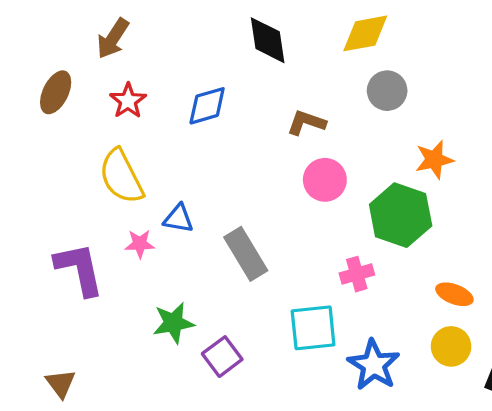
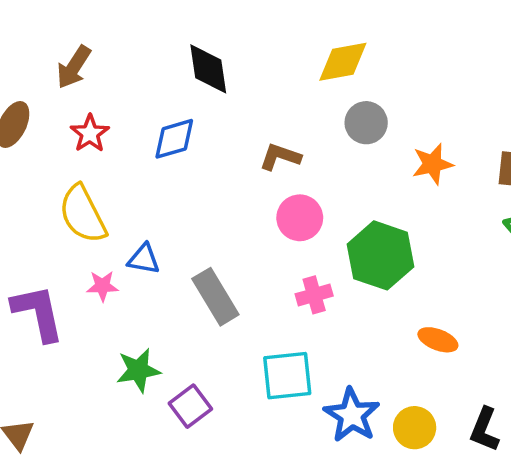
black diamond: (268, 40) -> (208, 69), moved
orange star: (434, 160) -> (433, 164), moved
pink cross: (357, 274) -> (314, 295), moved
yellow circle: (451, 346) -> (415, 428), moved

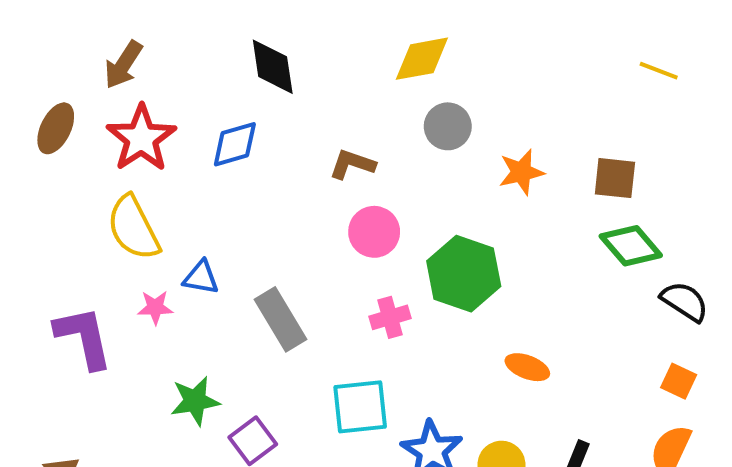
red star: (90, 133) -> (141, 138), size x1.6

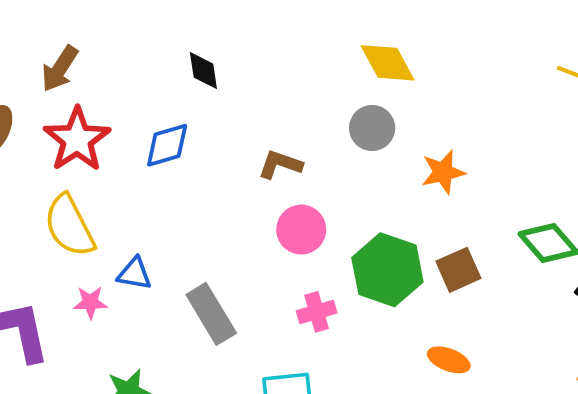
yellow diamond: (422, 59) -> (387, 63), moved, turned 72
black diamond: (273, 67) -> (203, 71), size x0.7
brown square: (615, 178) -> (458, 270), moved, turned -30

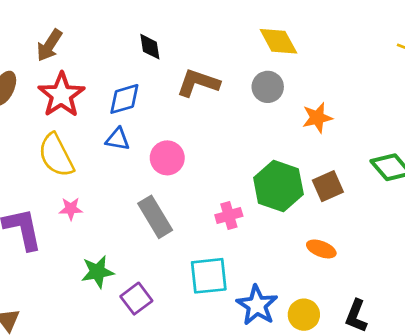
brown L-shape: (280, 164) -> (198, 83), moved, size x1.4
pink circle: (301, 230) -> (167, 158), moved
blue triangle: (134, 274) -> (118, 139), moved

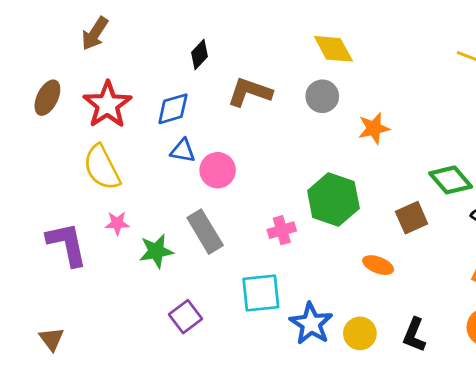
brown arrow: (49, 45) -> (95, 33), moved
black diamond: (150, 47) -> (199, 54), turned 52
blue triangle: (118, 139) -> (183, 151), moved
brown square: (328, 186) -> (412, 218), moved
green star: (98, 272) -> (156, 251), moved

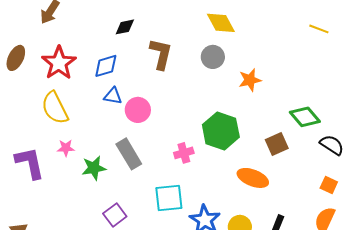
black diamond: (199, 54) -> (125, 27), turned 35
brown L-shape: (250, 92) -> (161, 54), turned 84
orange ellipse: (378, 265) -> (253, 178), size x1.4

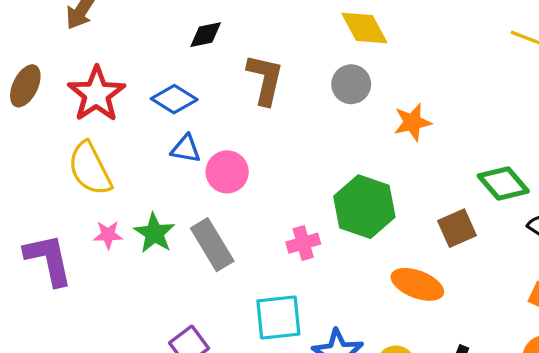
blue diamond: (106, 66) -> (174, 99), turned 48
green star: (94, 168) -> (154, 233), moved, turned -30

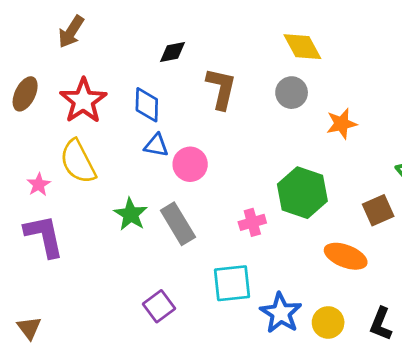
blue diamond: (174, 99) -> (147, 105), turned 60
pink star: (108, 235) -> (39, 185), moved, turned -30

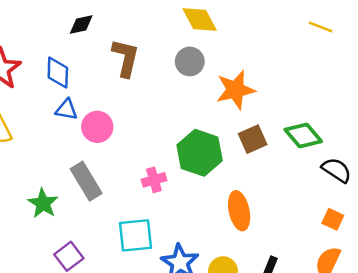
orange star: (342, 124) -> (235, 90), size x1.4
brown square: (378, 210) -> (253, 139), moved
green star: (131, 214) -> (43, 203), moved
orange ellipse: (346, 256) -> (239, 211), turned 57

